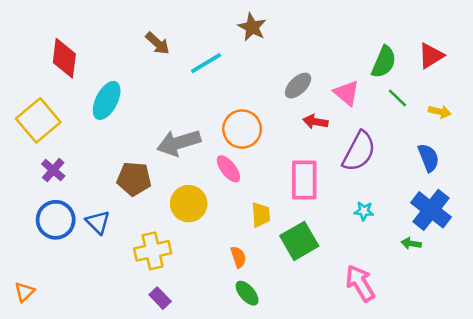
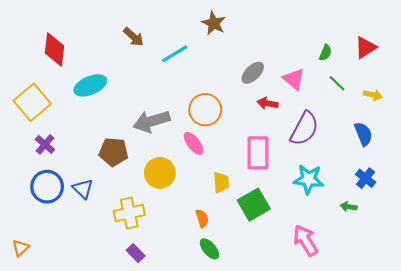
green semicircle: (384, 62) -> (325, 53), size x0.6
cyan ellipse: (107, 100) -> (90, 85), turned 40
blue cross: (431, 210) -> (366, 178), size x0.6
cyan star: (364, 211) -> (309, 179), size x1.8

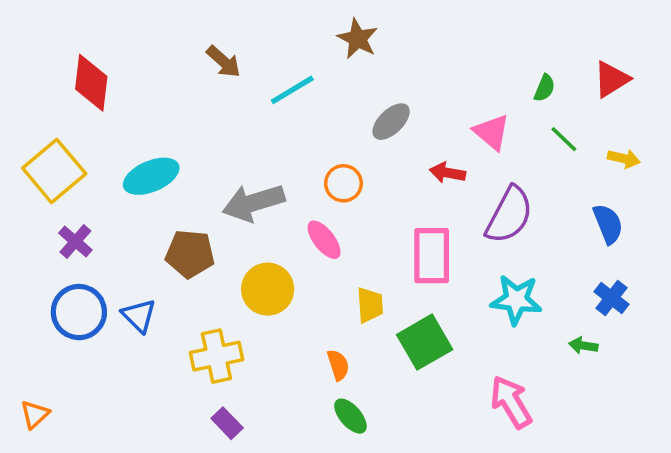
gray ellipse: (253, 73) -> (391, 122), moved
cyan ellipse: (90, 85) -> (151, 176), moved
orange circle: (205, 110) -> (343, 183), size x0.7

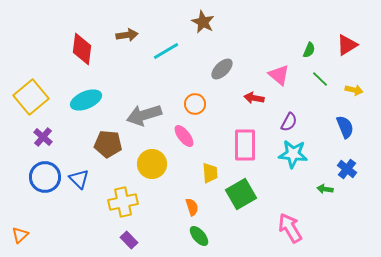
brown arrow: (224, 62) -> (127, 35), turned -50
red diamond: (91, 83) -> (82, 49), moved
purple semicircle: (509, 215) -> (289, 122), size x0.6
cyan star: (516, 300) -> (293, 154), moved
green arrow: (583, 346) -> (325, 189), moved

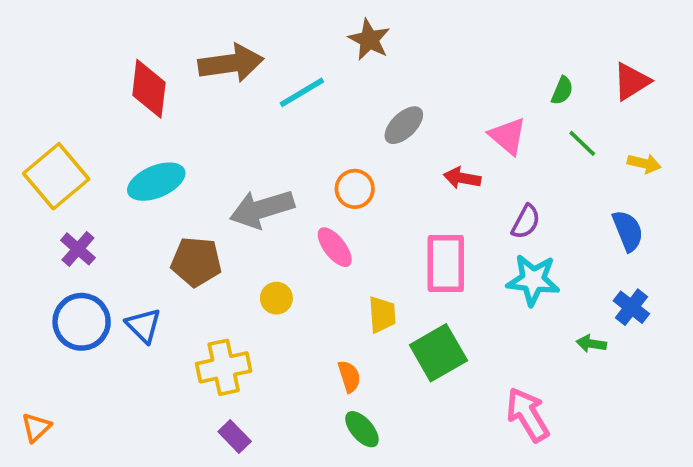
brown arrow: (127, 35) -> (231, 63), size x1.6
yellow circle: (152, 164) -> (276, 298), size x0.6

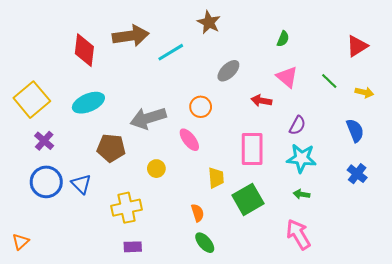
green semicircle: (562, 91) -> (283, 39), moved
green arrow: (591, 344) -> (302, 194), moved
purple rectangle: (235, 436) -> (133, 247), turned -48

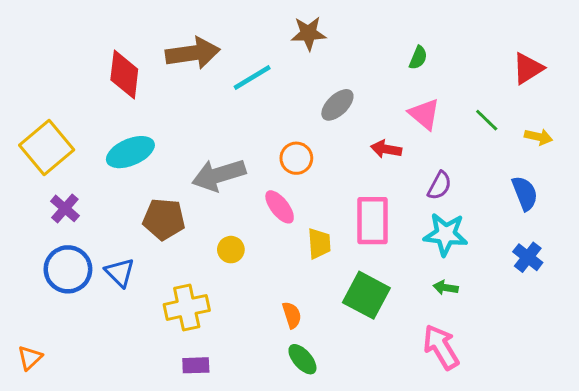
brown star: (209, 22) -> (309, 33), turned -30
yellow trapezoid: (216, 178) -> (319, 243), moved
green square: (248, 199) -> (366, 295), turned -32

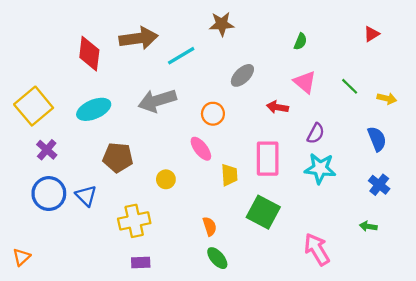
red triangle: (528, 68) -> (372, 34), moved, size x0.7
gray arrow: (219, 175) -> (157, 101), moved
green arrow: (446, 288) -> (368, 226), moved

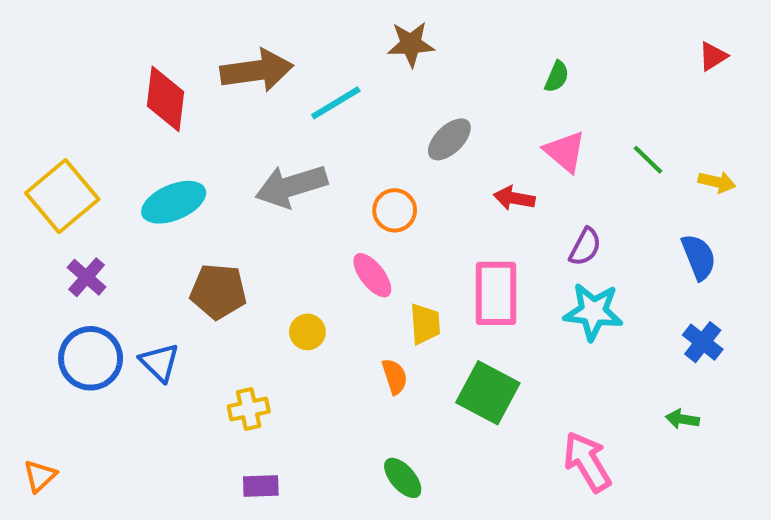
red triangle: (372, 34) -> (713, 56), moved
yellow cross: (134, 221) -> (249, 409), size x0.7
orange semicircle: (210, 226) -> (395, 377), moved

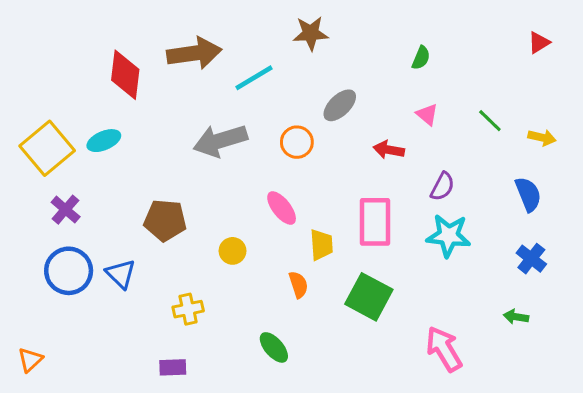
pink triangle: (565, 152) -> (427, 115), size x0.7
cyan ellipse: (174, 202) -> (104, 141), moved, size x0.7
orange circle: (395, 210) -> (297, 142), moved
green ellipse: (403, 478) -> (274, 347), moved
purple rectangle: (261, 486) -> (173, 367), moved

